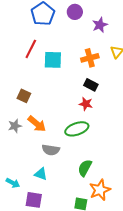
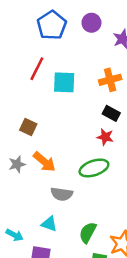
green semicircle: (85, 168) -> (88, 233), moved

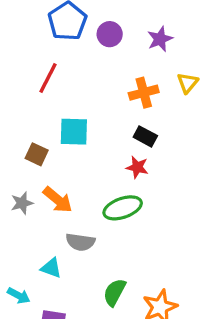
purple circle: (91, 23) -> (110, 34), moved
cyan square: (64, 82) -> (74, 132), moved
cyan triangle: (49, 224) -> (51, 268), moved

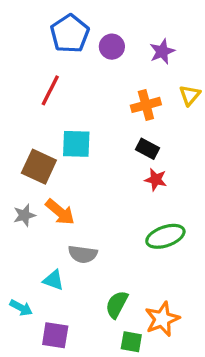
brown square: (37, 154) -> (39, 167), size x1.5
red star: (137, 167) -> (156, 180), moved
green ellipse: (123, 208) -> (165, 236), moved

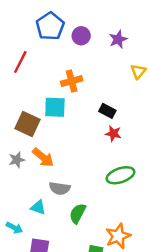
red line: (50, 90) -> (20, 62), moved
orange cross: (146, 105) -> (72, 81), moved
green semicircle: (117, 304) -> (78, 213), moved

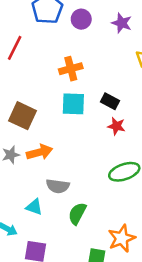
purple star: (118, 39) -> (122, 23), turned -30
cyan square: (55, 107) -> (73, 104), moved
orange arrow: (43, 157) -> (39, 152), turned -55

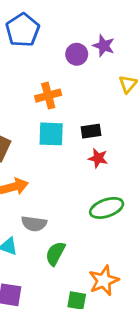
purple circle: (81, 19) -> (77, 54), moved
black rectangle: (110, 101) -> (91, 131), turned -36

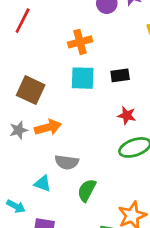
red star: (98, 158) -> (127, 115), moved

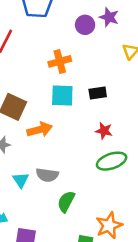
orange arrow: (48, 127) -> (40, 130), moved
cyan triangle: (43, 184) -> (21, 180), moved, turned 36

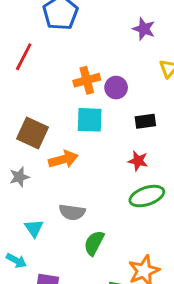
purple circle: (85, 25) -> (116, 88), moved
black rectangle: (98, 93) -> (145, 121), moved
cyan triangle: (21, 180) -> (34, 228), moved

